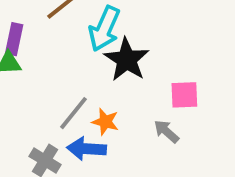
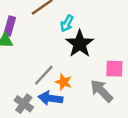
cyan arrow: (104, 29) -> (67, 23), size x0.6
gray arrow: (166, 131) -> (102, 91), size x1.5

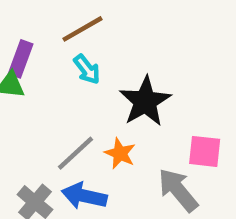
cyan arrow: (67, 23) -> (87, 69), moved, turned -70
orange star: (64, 82) -> (120, 153), moved

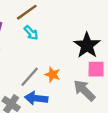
black star: (145, 101) -> (87, 45), moved

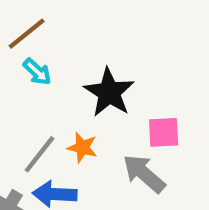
black star: (87, 45) -> (109, 92), moved

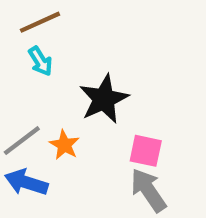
gray arrow: (144, 174) -> (148, 190), moved

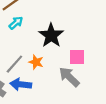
cyan arrow: (40, 61) -> (16, 23), turned -88
gray arrow: (148, 190) -> (69, 77), moved

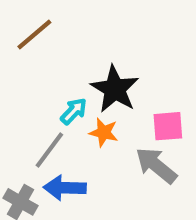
cyan arrow: (16, 23) -> (74, 111), moved
orange star: (36, 62) -> (104, 132), moved

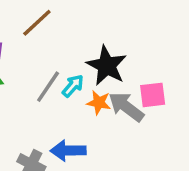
gray line: (49, 150) -> (48, 87), moved
gray arrow: (156, 165) -> (126, 107), moved

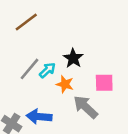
black star: (107, 66) -> (73, 58), size x0.7
gray arrow: (126, 107) -> (86, 107), moved

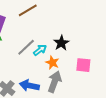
gray arrow: (86, 107) -> (54, 82), moved, turned 60

